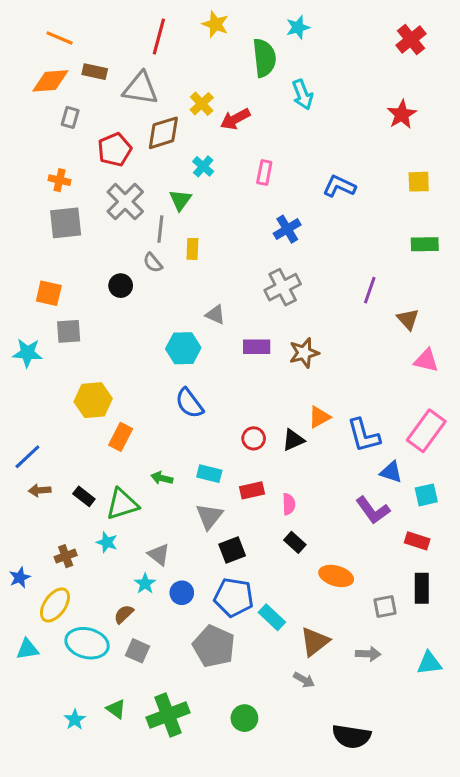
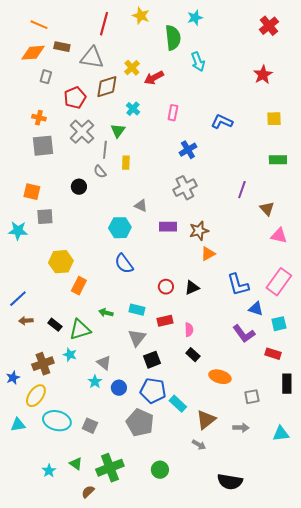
orange triangle: (319, 417) -> (208, 254), moved
brown cross: (66, 556) -> (43, 364), size x1.5
black rectangle: (422, 588) -> (287, 384), moved
brown semicircle: (124, 614) -> (88, 492), moved

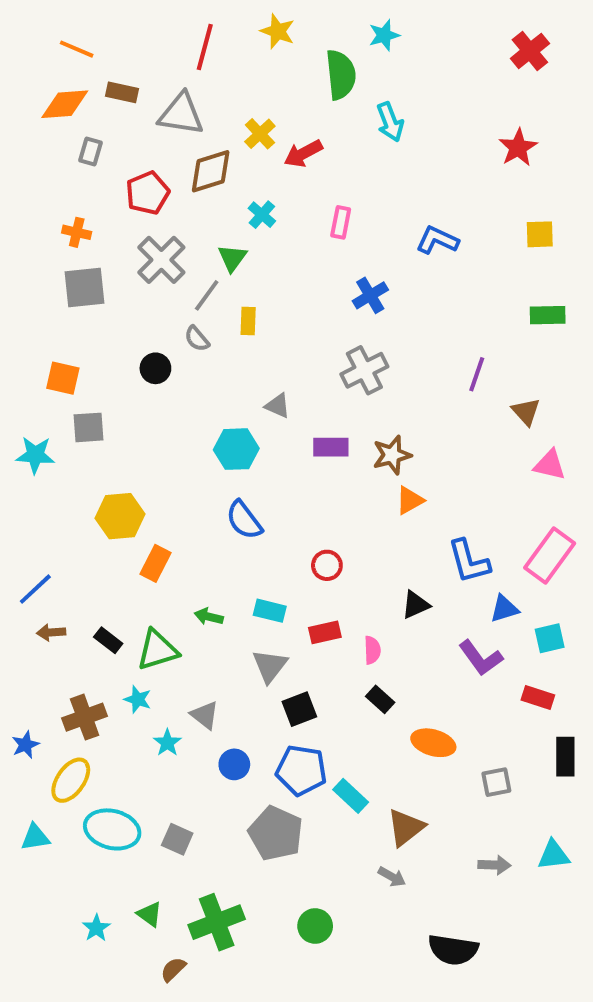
gray line: (105, 150) -> (207, 295), turned 30
black triangle: (192, 288) -> (416, 605), moved
blue triangle: (256, 309) -> (504, 609), turned -35
cyan star: (95, 382) -> (167, 743), moved
gray arrow: (241, 428) -> (494, 865), moved

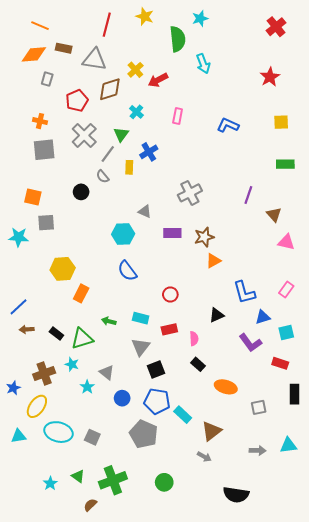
blue cross: (370, 295) -> (149, 152), moved
pink rectangle: (550, 556) -> (286, 289), size x0.6

